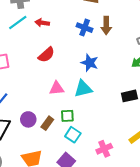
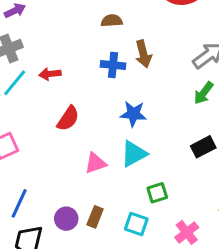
green square: (67, 116) -> (157, 193), moved

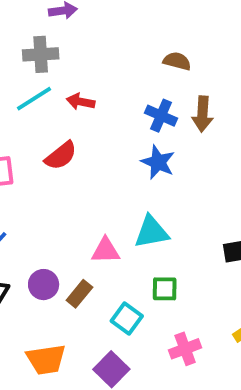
blue star: (133, 114) -> (158, 162), moved
red semicircle: (68, 119) -> (61, 156), moved
pink triangle: (95, 163) -> (106, 251), moved

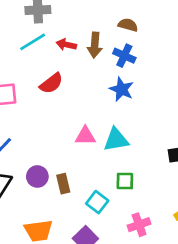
brown semicircle: (177, 61) -> (128, 25), moved
brown arrow: (202, 114) -> (95, 45), moved
pink triangle: (106, 251) -> (85, 136), moved
brown rectangle: (79, 294) -> (63, 184), turned -54

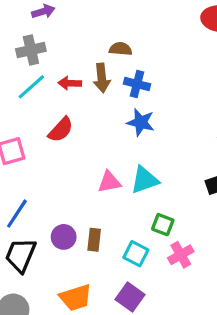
brown semicircle: (128, 25) -> (121, 49), moved
green square: (125, 181) -> (163, 225), turned 30
brown rectangle: (63, 184) -> (94, 240), turned 30
pink cross: (139, 225) -> (181, 255), moved

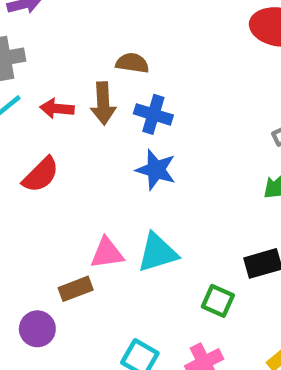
green square: (163, 225) -> (218, 301), moved
brown rectangle: (94, 240) -> (76, 289), moved, turned 60

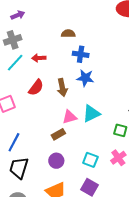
brown arrow: (103, 103) -> (62, 88), moved
purple circle: (37, 329) -> (56, 161), moved

